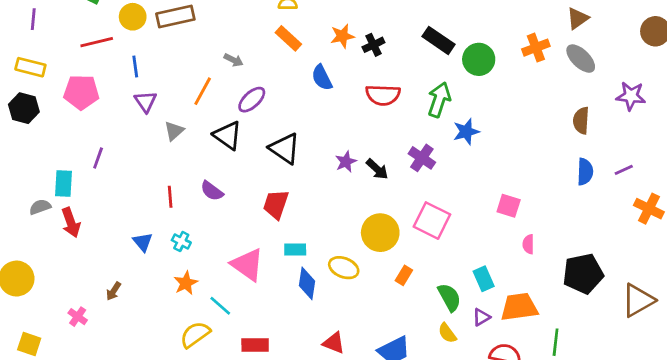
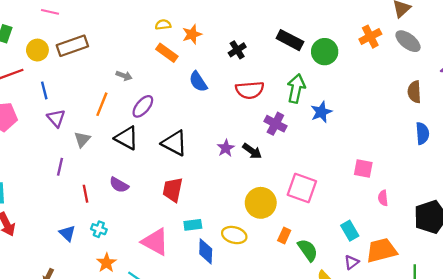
orange star: (342, 36) -> (192, 34), moved
purple line: (98, 158) -> (60, 167), moved
purple cross: (422, 158) -> (275, 124), moved
green semicircle: (449, 297) -> (308, 250), moved

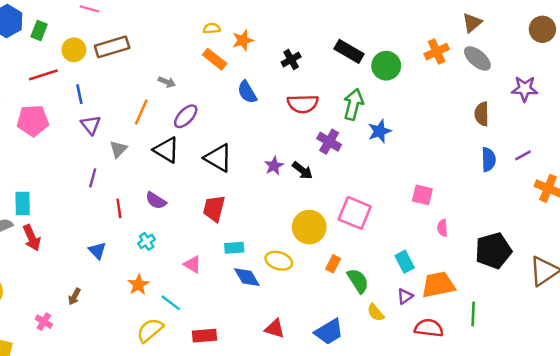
cyan cross: (99, 229) -> (147, 241), moved, turned 35
pink triangle: (155, 242) -> (192, 264), size x0.6
blue diamond: (206, 251) -> (247, 277), turned -35

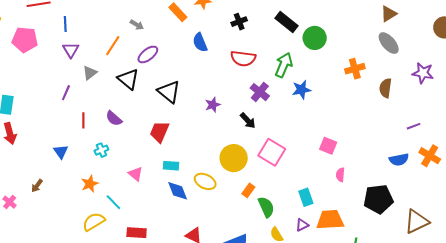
orange cross: (437, 52) -> (355, 69), moved
blue semicircle: (489, 159) -> (399, 160), moved, turned 72
black arrow: (302, 170) -> (248, 121), moved

